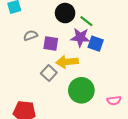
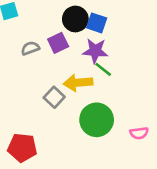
green line: (86, 21) -> (103, 69), moved
purple square: (51, 44) -> (58, 43), moved, turned -35
blue square: (96, 44) -> (97, 23), moved

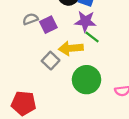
purple square: (58, 43) -> (48, 25), moved

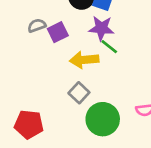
gray square: (51, 61) -> (79, 93), moved
green circle: (86, 80) -> (103, 119), moved

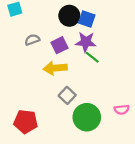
purple square: (58, 32) -> (60, 45), moved
yellow arrow: (84, 60) -> (55, 68), moved

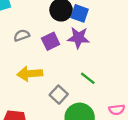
green line: (92, 57) -> (88, 78), moved
yellow arrow: (55, 68) -> (30, 74), moved

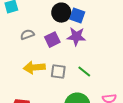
gray square: (59, 95) -> (58, 72), moved, turned -35

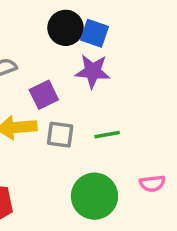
purple square: (52, 40) -> (44, 95), moved
green line: (84, 72) -> (107, 135), turned -48

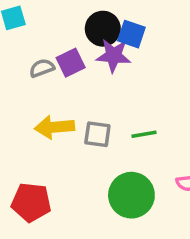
purple star: (93, 71) -> (114, 56), moved
purple square: (44, 95) -> (71, 63), moved

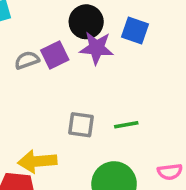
blue square: (131, 34) -> (135, 31), moved
yellow arrow: (54, 127) -> (37, 161), moved

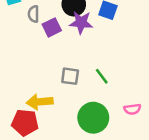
gray semicircle: (27, 60) -> (33, 14), moved, turned -70
green line: (126, 125) -> (102, 76), turned 63

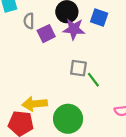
gray square: (70, 76) -> (78, 68), moved
green circle: (93, 118) -> (68, 119), moved

